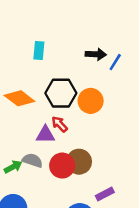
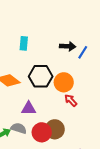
red arrow: (60, 124) -> (71, 100), moved

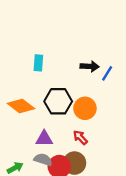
red arrow: (71, 100) -> (80, 137), moved
gray semicircle: (19, 128) -> (43, 160), moved

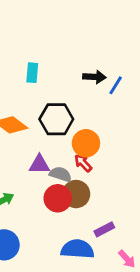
orange circle: (85, 108) -> (86, 143), moved
gray semicircle: (43, 160) -> (61, 174), moved

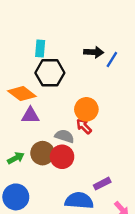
black hexagon: (56, 119) -> (50, 73), moved
purple triangle: (39, 164) -> (30, 115), moved
brown circle: (76, 194) -> (43, 153), moved

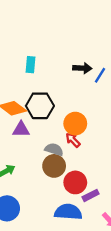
black hexagon: (50, 73) -> (40, 106), moved
brown circle: (43, 153) -> (54, 166), moved
red circle: (62, 157) -> (75, 182), moved

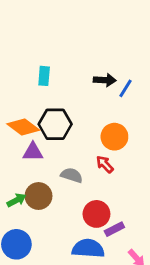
orange circle: (75, 124) -> (114, 137), moved
red arrow: (73, 140) -> (105, 164), moved
brown circle: (54, 166) -> (39, 196), moved

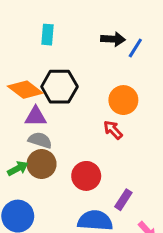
gray semicircle: (72, 175) -> (40, 140), moved
red circle: (96, 214) -> (86, 176), moved
purple rectangle: (114, 229) -> (123, 200), turned -30

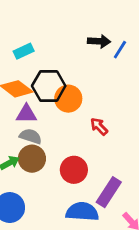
cyan rectangle: (48, 35) -> (24, 51), moved, turned 60
orange circle: (123, 100) -> (68, 99), moved
purple rectangle: (123, 200) -> (109, 192), size x1.5

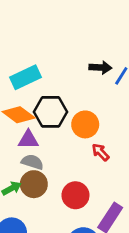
cyan rectangle: (24, 51) -> (25, 77), size x1.5
orange circle: (68, 99) -> (85, 124), moved

